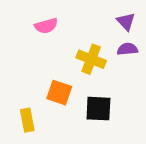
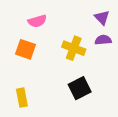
orange square: (59, 93) -> (25, 49), moved
black square: (98, 109) -> (80, 88), turned -30

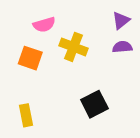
purple triangle: (102, 18) -> (121, 20), turned 35
yellow cross: (74, 48) -> (73, 47), moved

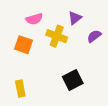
purple triangle: (121, 20) -> (75, 18), moved
purple semicircle: (122, 47) -> (94, 36), turned -32

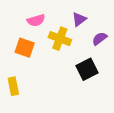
black square: (73, 80) -> (87, 69), moved
yellow rectangle: (20, 89) -> (13, 86), moved

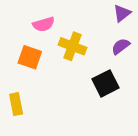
purple triangle: (79, 19) -> (122, 13), moved

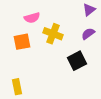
orange square: (30, 57) -> (22, 42), turned -30
yellow rectangle: (16, 104) -> (17, 87), moved

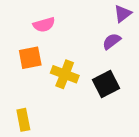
yellow cross: (53, 34) -> (65, 74), moved
purple semicircle: (88, 34) -> (112, 41), moved

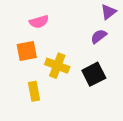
yellow rectangle: (23, 120) -> (34, 91), moved

